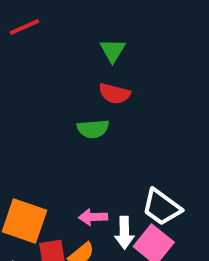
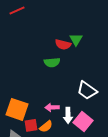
green triangle: (113, 50) -> (76, 39), moved
white trapezoid: (162, 207) -> (87, 90), moved

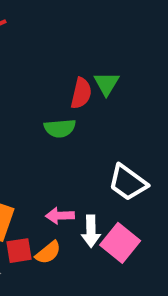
red semicircle: (63, 44) -> (81, 93), turned -91

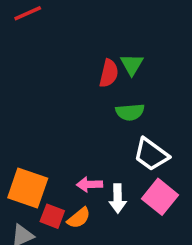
green semicircle: (60, 128) -> (130, 112), moved
pink square: (120, 243) -> (160, 197), moved
red square: (19, 251) -> (52, 216), turned 30

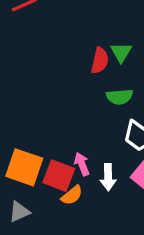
pink arrow: (89, 184) -> (82, 164), turned 70
red square: (52, 216) -> (59, 176), moved, size x1.4

